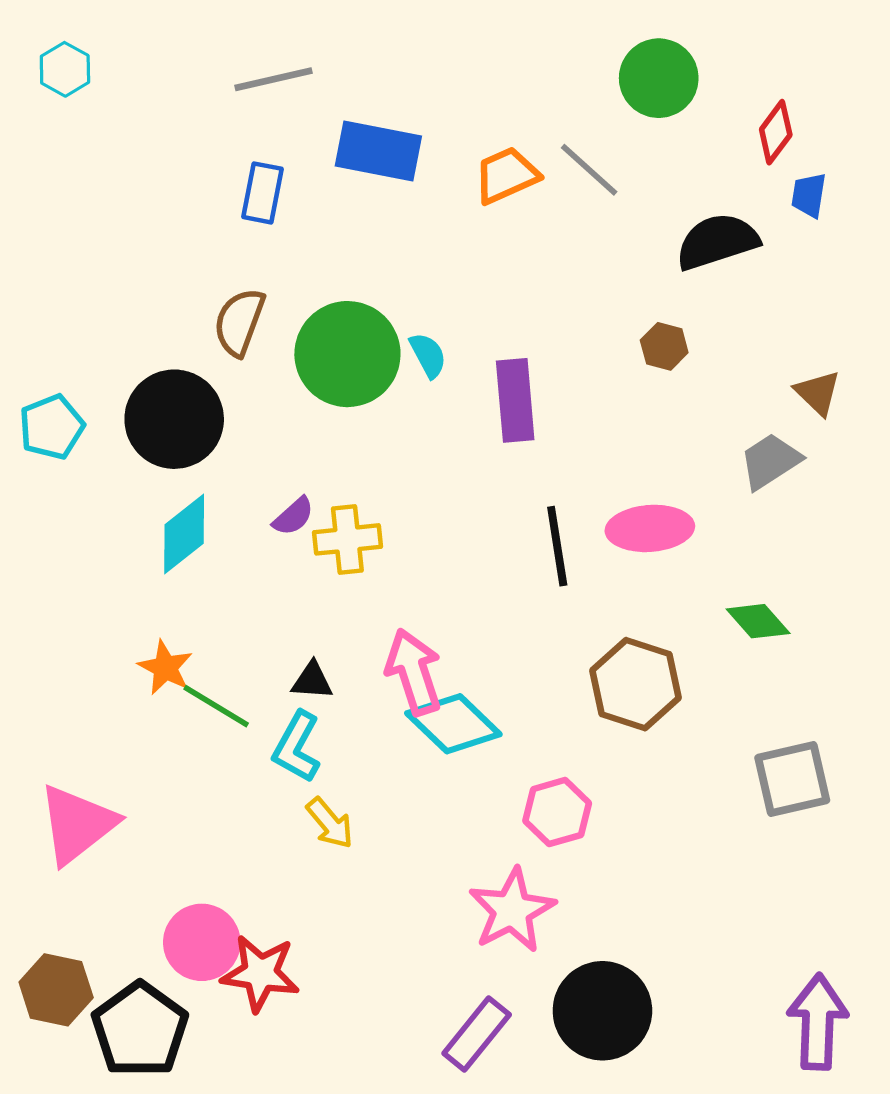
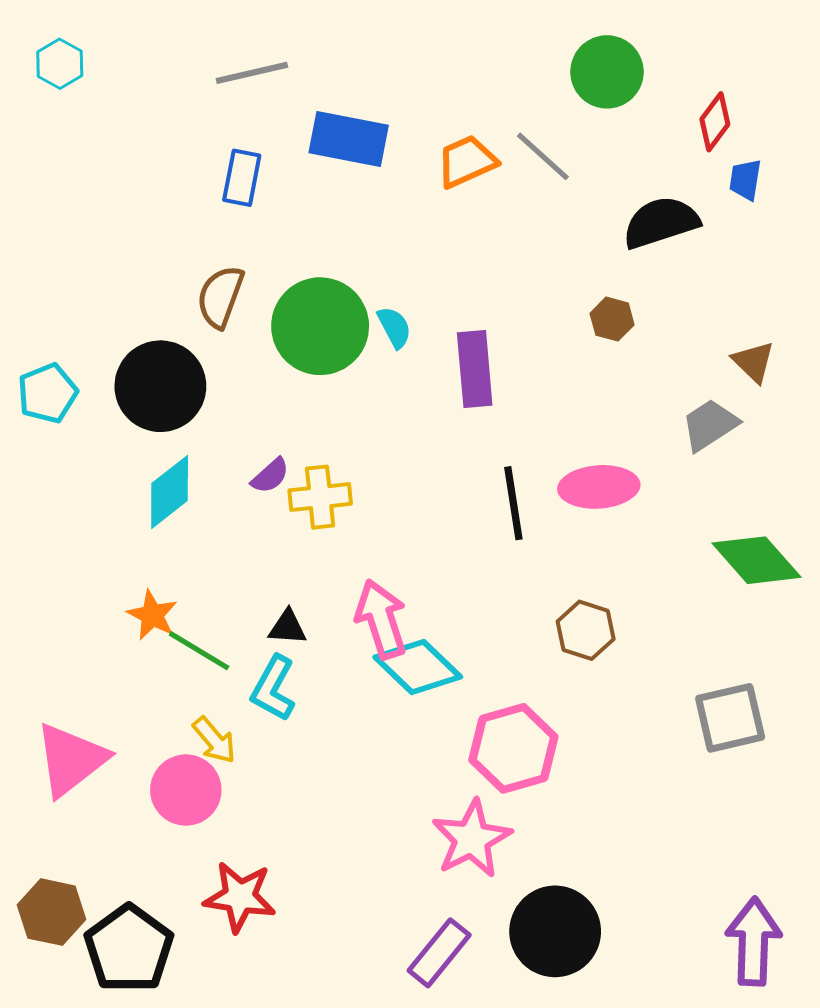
green diamond: (758, 621) -> (756, 560), moved, size x1.5
brown hexagon: (636, 684) -> (586, 630), size x0.7
pink hexagon: (557, 812) -> (513, 748), size x1.4
yellow arrow: (330, 823) -> (214, 740), moved
pink circle: (202, 942) -> (186, 790), moved

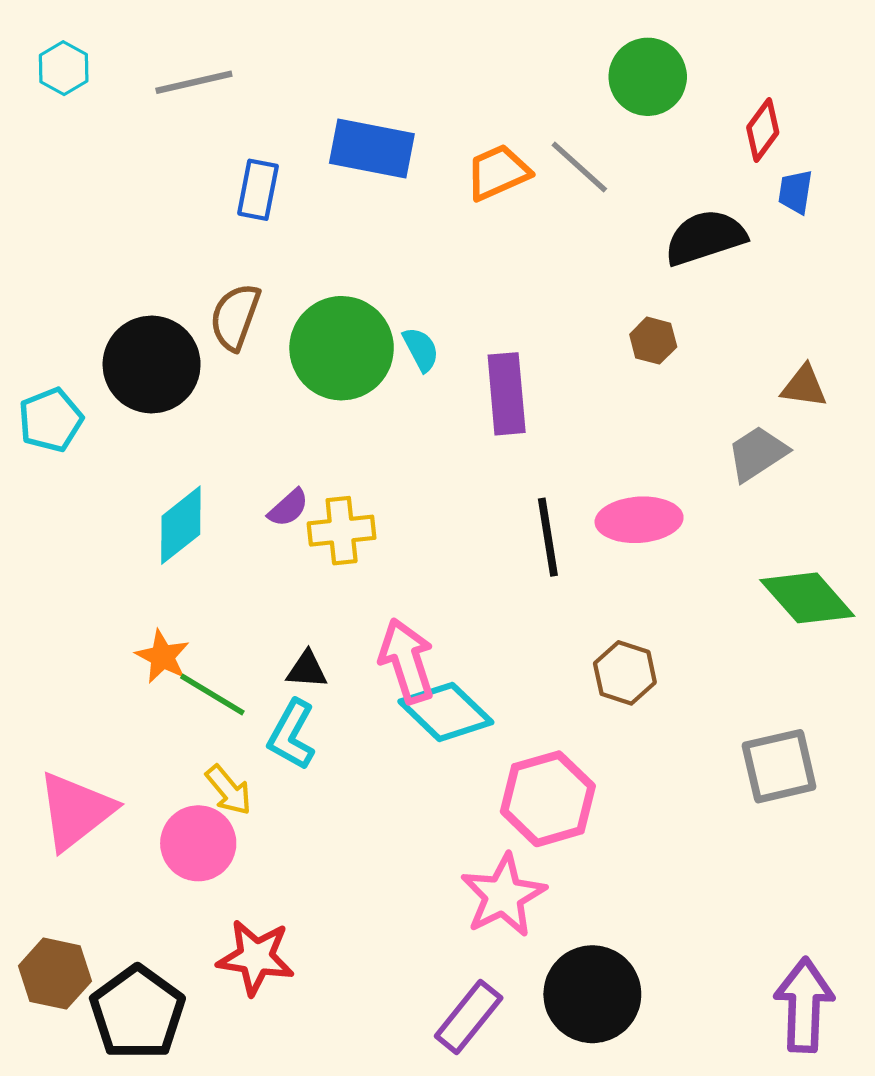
gray line: (252, 73) -> (194, 82), moved
brown triangle: (753, 362) -> (804, 386), turned -36
black circle: (160, 386) -> (152, 365), moved

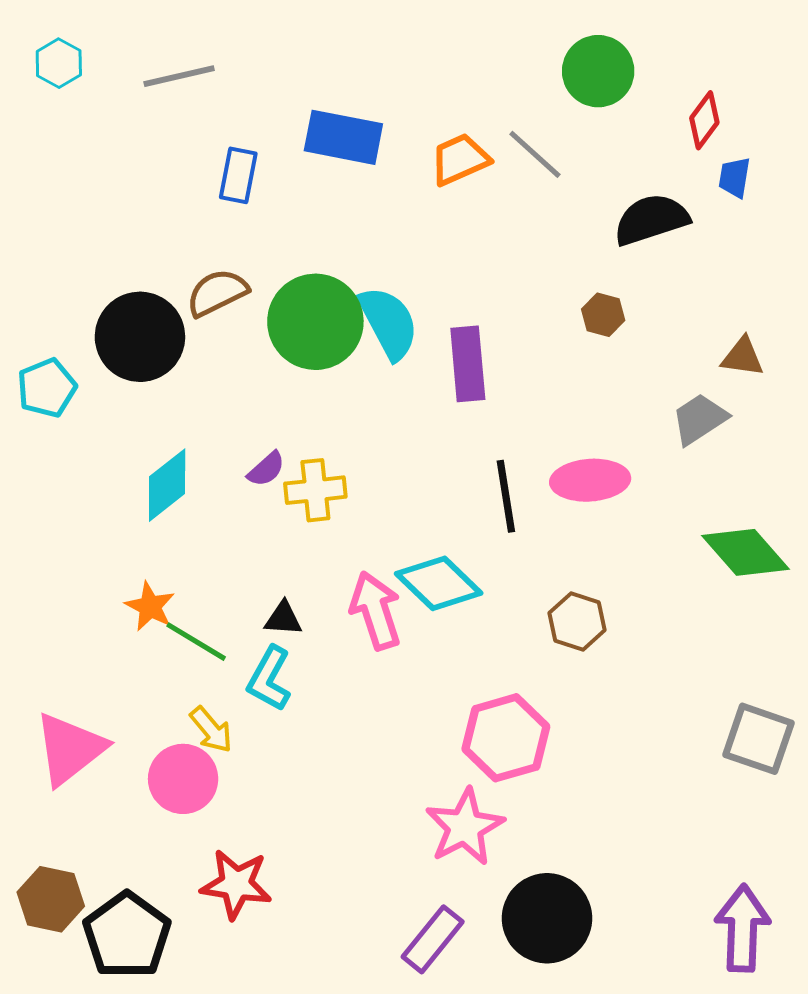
brown semicircle: (235, 317) -> (217, 293), turned 44
cyan semicircle: (421, 349) -> (389, 323), size x1.8
cyan diamond: (446, 712) -> (439, 583), moved
gray square: (779, 766) -> (759, 739), moved, turned 32

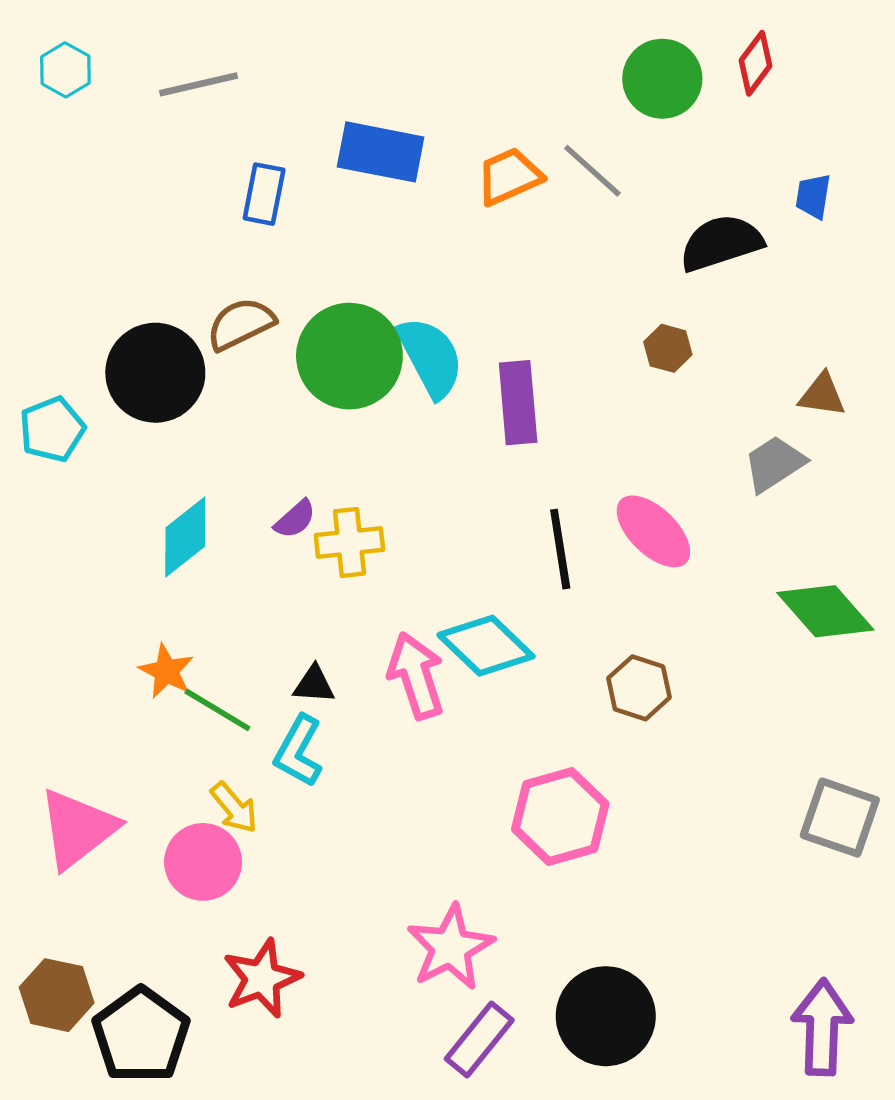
red diamond: (704, 120) -> (756, 63), moved
pink ellipse: (590, 480) -> (653, 531), turned 48
pink star: (465, 827) -> (450, 947), moved
red star: (236, 884) -> (262, 978), turned -30

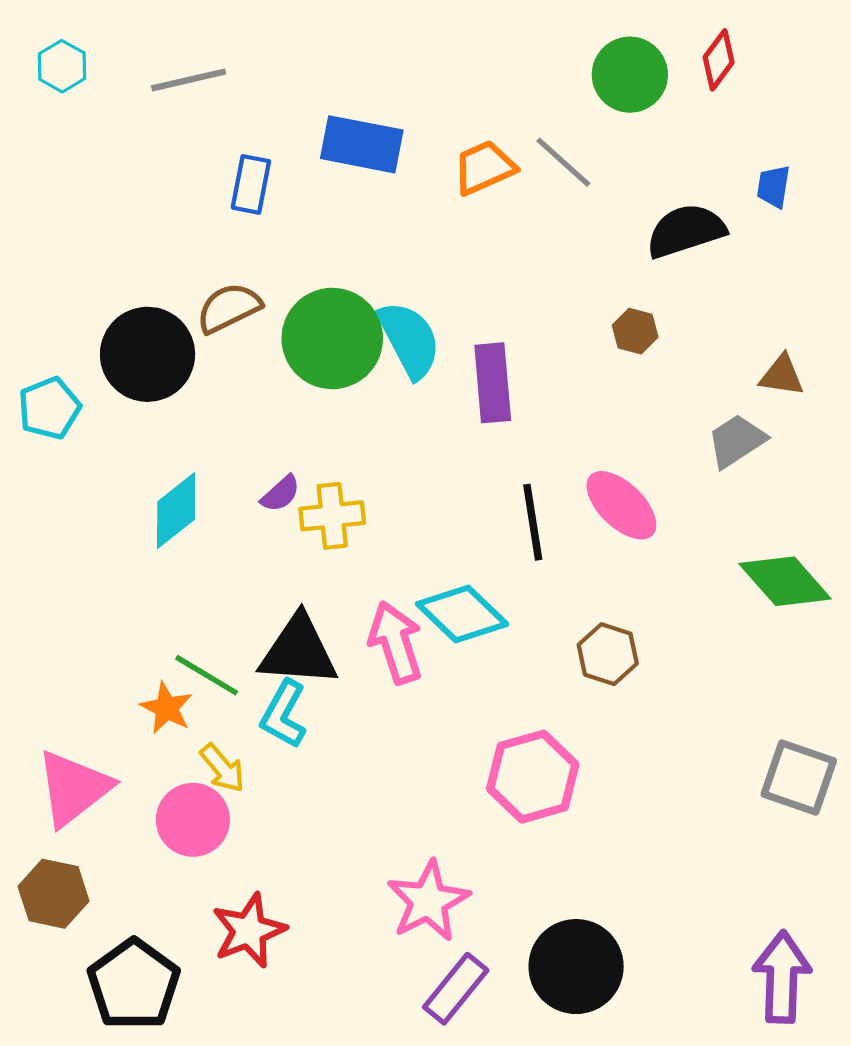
orange star: (166, 671) -> (167, 708), moved
black triangle: (314, 684) -> (298, 651), size x2.0
brown hexagon: (57, 995) -> (54, 894), moved

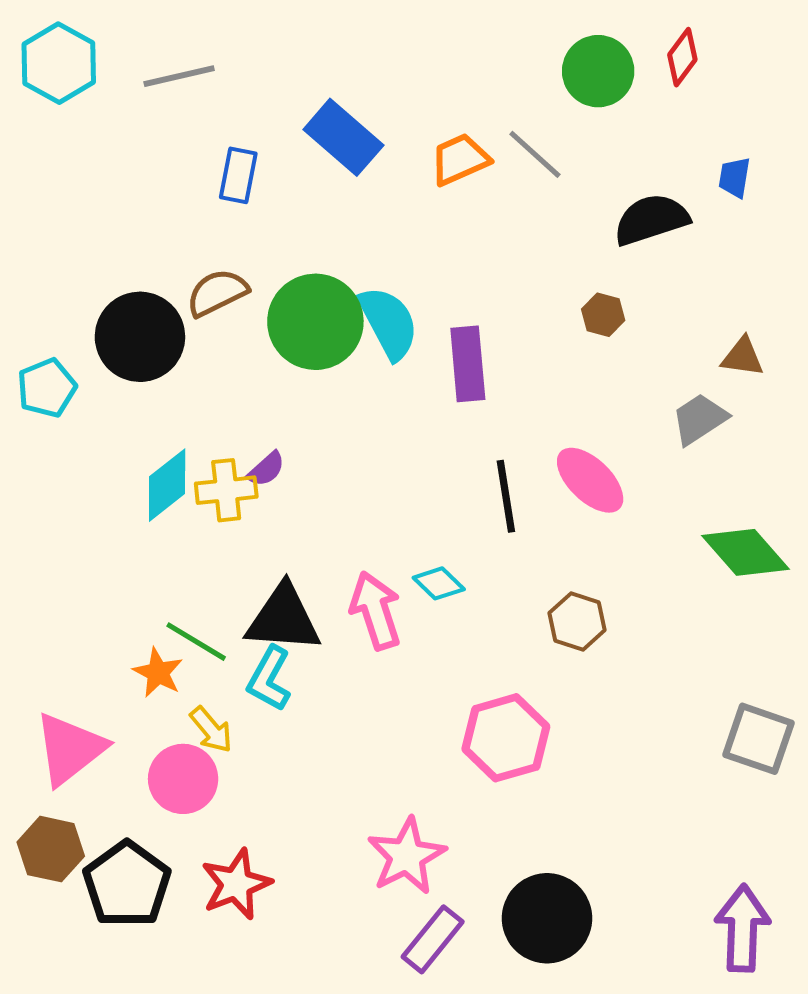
cyan hexagon: (62, 66) -> (59, 63), size x1.6
blue rectangle: (362, 144) -> (343, 137), turned 30
yellow cross: (332, 516) -> (226, 490), moved
cyan diamond: (462, 614) -> (439, 583), size x0.6
black pentagon: (134, 984) -> (127, 884), moved

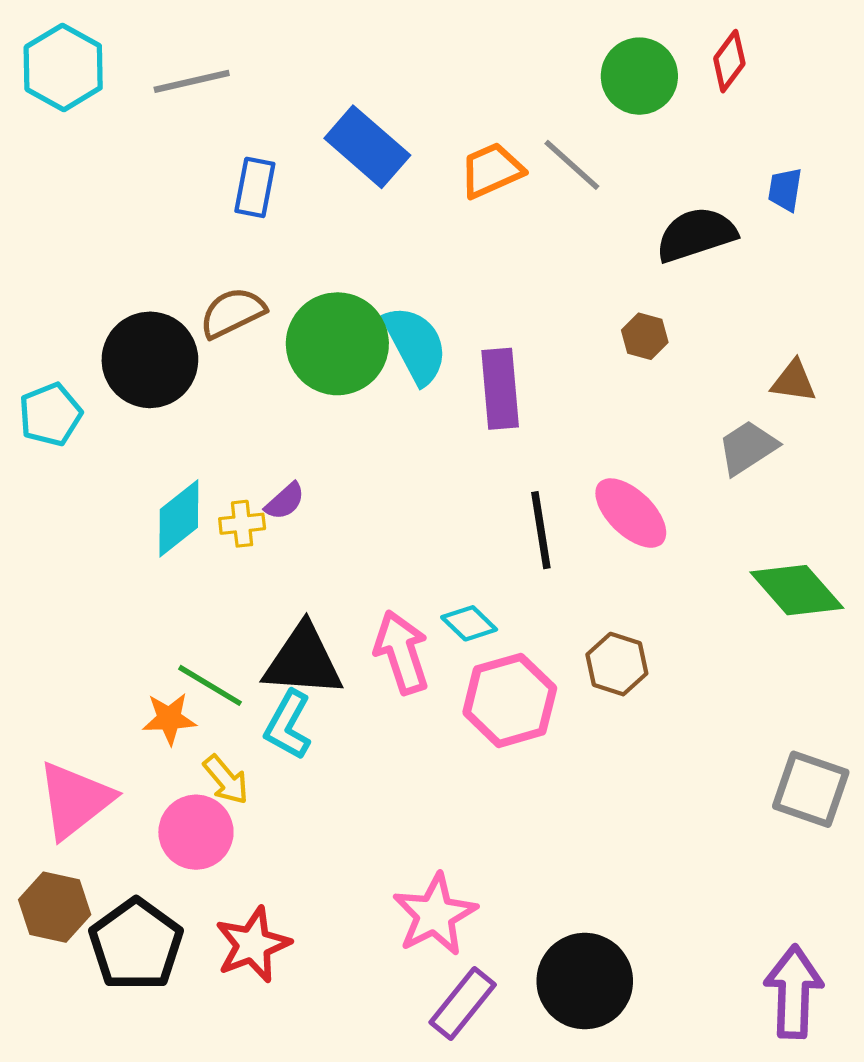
yellow cross: (226, 490) -> (242, 524), size x0.7
orange star: (158, 673) -> (169, 719), turned -30
pink hexagon: (506, 738) -> (510, 700), moved

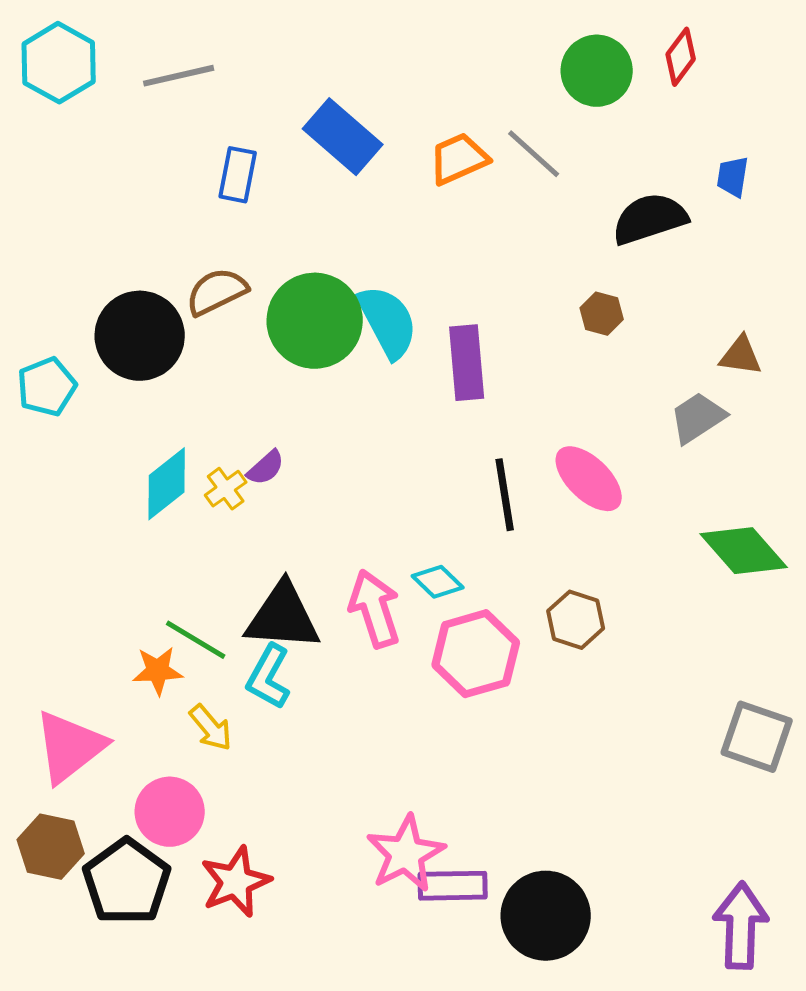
yellow cross: (242, 524) -> (226, 489), turned -30
pink circle: (196, 832) -> (170, 812), moved
purple rectangle: (463, 1004) -> (453, 886), moved, turned 50

